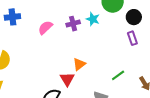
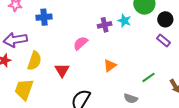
pink semicircle: (45, 28) -> (81, 43), moved
purple rectangle: (132, 38) -> (164, 41), turned -32
red triangle: (67, 79) -> (62, 70), moved

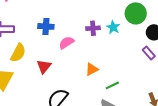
blue cross: (44, 17) -> (46, 26), moved
green line: (149, 77) -> (112, 85), moved

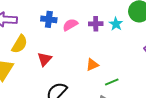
pink semicircle: (66, 43) -> (70, 25), moved

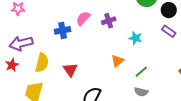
cyan star: (116, 24) -> (135, 38), moved
pink semicircle: (70, 25) -> (83, 18), moved

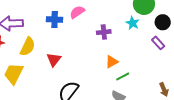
purple cross: (109, 21) -> (104, 32), moved
cyan star: (135, 38) -> (133, 23), moved
orange triangle: (117, 61) -> (112, 62), moved

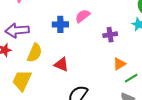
red triangle: (54, 60) -> (61, 64), turned -42

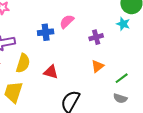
orange triangle: (119, 64) -> (98, 66), moved

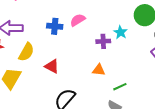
cyan star: (123, 24) -> (120, 32), moved
orange triangle: (98, 66) -> (99, 70), turned 32

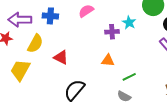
blue cross: (55, 26) -> (50, 16), moved

